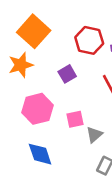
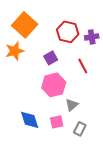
pink hexagon: (37, 109) -> (54, 85), moved
pink square: (75, 119) -> (57, 122), moved

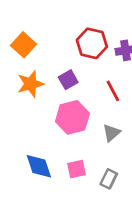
orange square: (25, 25) -> (23, 45), moved, size x0.7
orange star: (15, 51) -> (30, 84), moved
gray triangle: (72, 105) -> (111, 133), moved

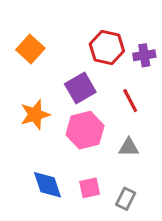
purple square: (68, 80) -> (80, 88), size x1.4
orange star: (30, 84) -> (35, 115), moved
gray triangle: (111, 133) -> (129, 147), turned 42

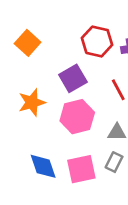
pink square: (90, 188) -> (81, 169), size x1.5
gray rectangle: (126, 199) -> (114, 162), moved

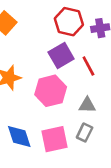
purple square: (73, 78) -> (61, 56), moved

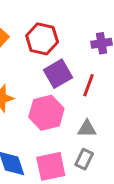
red hexagon: (69, 22) -> (42, 39), moved
red line: (88, 66) -> (88, 85), turned 48

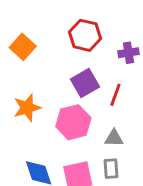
red hexagon: (42, 39) -> (85, 35), moved
gray rectangle: (84, 159) -> (111, 169), turned -30

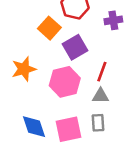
orange square: (23, 47) -> (49, 28), moved
red line: (115, 95) -> (102, 72), moved

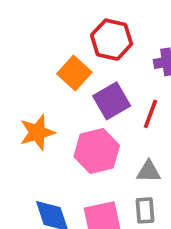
red line: (102, 72) -> (151, 114), moved

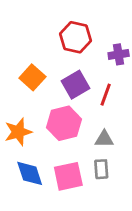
orange square: (74, 73) -> (32, 77), moved
orange star: (37, 132) -> (18, 132), moved

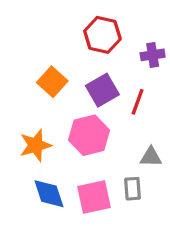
gray triangle: (104, 139) -> (151, 157), moved

